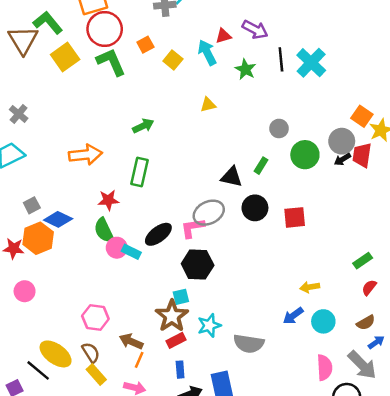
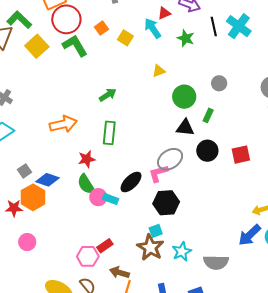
green circle: (305, 155) -> (184, 97), moved
blue arrow: (293, 316) -> (250, 235), size x1.4
red rectangle: (176, 340) -> (105, 246), moved

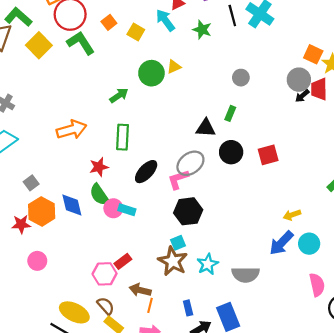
green circle: (184, 97) -> (151, 73), moved
blue diamond: (47, 180) -> (72, 205), moved, turned 60
black ellipse: (131, 182) -> (146, 172), moved

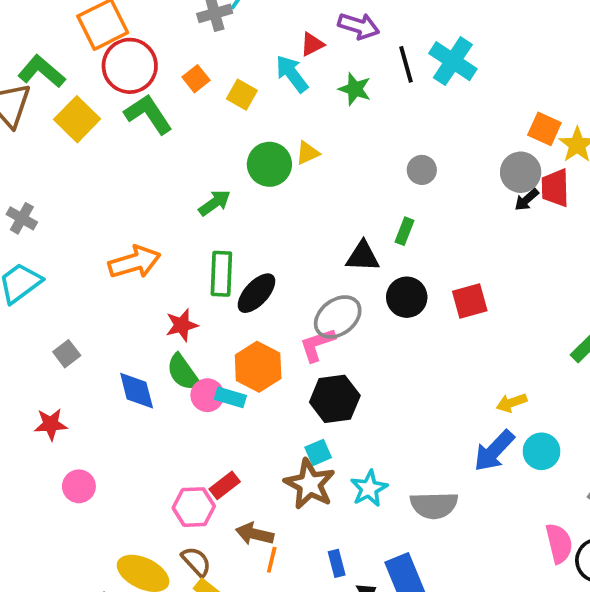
black ellipse: (146, 172) -> (256, 293), moved
orange hexagon: (42, 211) -> (258, 367), moved
pink semicircle: (317, 285) -> (559, 543), moved

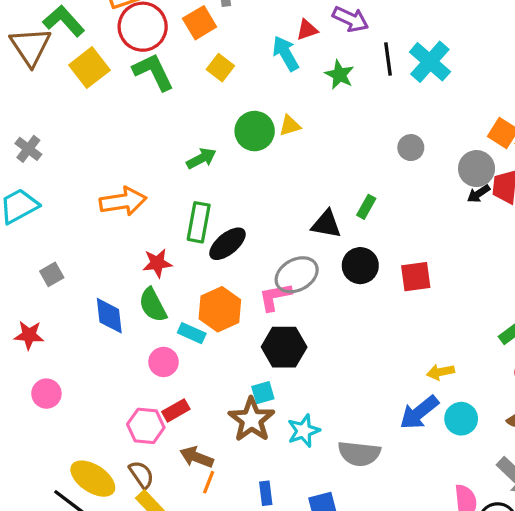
orange square: (196, 79) -> (200, 23), moved, size x1.4
yellow square: (242, 95) -> (220, 68), moved
gray circle: (422, 170) -> (411, 148), moved
pink circle: (207, 395) -> (164, 362), moved

